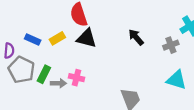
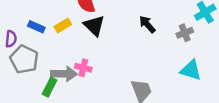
black triangle: (87, 38) -> (94, 26), turned 30
green rectangle: (44, 74) -> (50, 87), moved
gray arrow: (59, 83) -> (64, 74), size x1.5

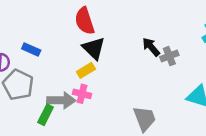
yellow rectangle: (63, 26) -> (86, 70), moved
gray cross: (185, 33) -> (169, 56), moved

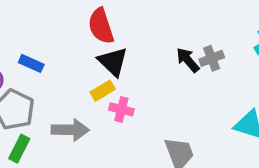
gray cross: (169, 56) -> (212, 58), moved
pink cross: (82, 94) -> (121, 109), moved
green rectangle: (46, 115) -> (19, 149), moved

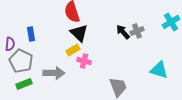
blue rectangle: (31, 63) -> (31, 34), turned 56
green rectangle: (19, 149) -> (24, 84), turned 42

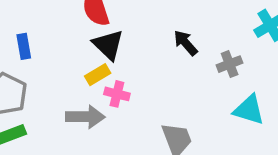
gray cross: (137, 31) -> (230, 64), moved
gray arrow: (54, 73) -> (85, 117), moved

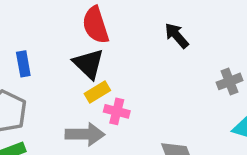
black arrow: (186, 43) -> (177, 36), moved
black triangle: (108, 45) -> (89, 64), moved

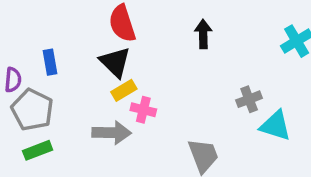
black arrow: (177, 36) -> (203, 34), turned 40
gray cross: (229, 81) -> (249, 99), moved

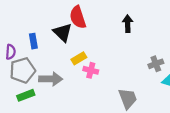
black triangle: (115, 62) -> (63, 32), moved
gray pentagon: (32, 110) -> (23, 70), turned 30
gray arrow: (112, 133) -> (51, 79), moved

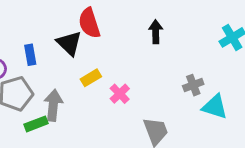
pink cross: (91, 70) -> (120, 94), moved, turned 32
gray arrow: (51, 79) -> (53, 105), turned -85
green rectangle: (26, 95) -> (36, 124), moved

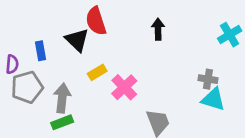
gray cross: (193, 85) -> (208, 79), moved, turned 30
pink cross: (120, 94) -> (124, 87), size x1.4
green rectangle: (36, 124) -> (62, 122), moved

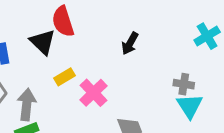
black arrow: (158, 29) -> (130, 43), moved, turned -150
cyan triangle: (213, 99) -> (190, 106), turned 40

